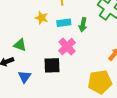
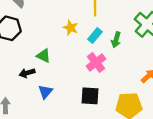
cyan rectangle: (64, 23) -> (95, 35), turned -48
black square: (52, 65) -> (90, 96), moved

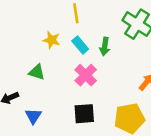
cyan rectangle: (95, 35) -> (80, 45), turned -72
green triangle: (44, 56) -> (37, 72), moved

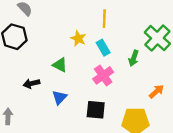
green arrow: (105, 46) -> (134, 58), moved
blue triangle: (33, 116) -> (59, 97), moved

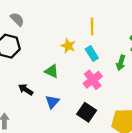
black arrow: (32, 84) -> (26, 89), turned 48
black square: (96, 110) -> (87, 112), turned 30

